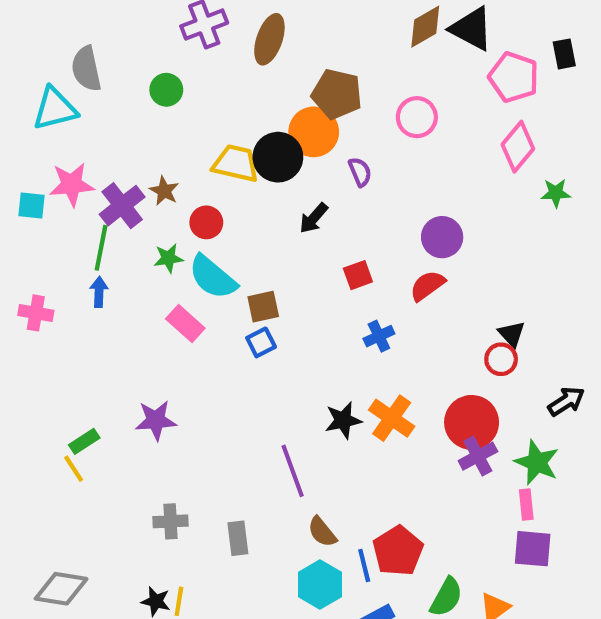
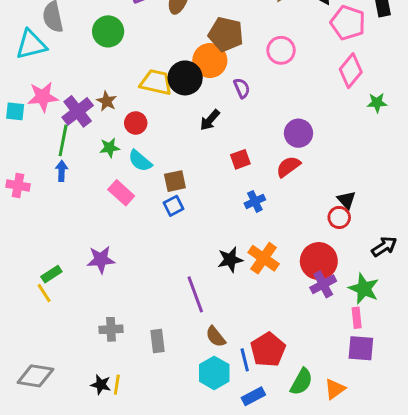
green circle: (166, 90) -> (108, 31), size x1.4
cyan semicircle: (213, 277) -> (140, 161), size x0.7

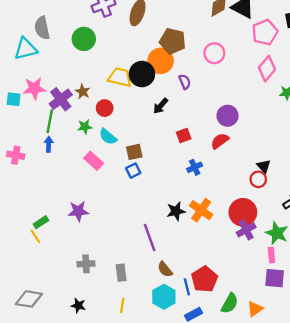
pink pentagon: (348, 23) -> (265, 32), turned 30
yellow line: (117, 385) -> (122, 306), moved

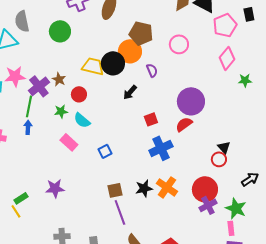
purple circle: (228, 116) -> (191, 101), size x1.4
brown square: (134, 152) -> (115, 190), moved
blue cross: (195, 167) -> (161, 148), size x1.6

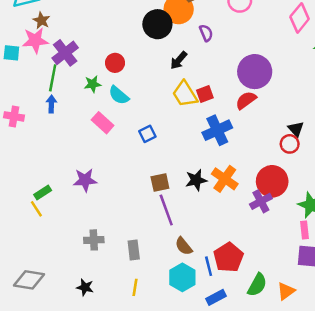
yellow trapezoid: (93, 66) -> (185, 94), moved, turned -135
brown star: (59, 79) -> (41, 20), moved
purple cross: (208, 205) -> (261, 201), moved

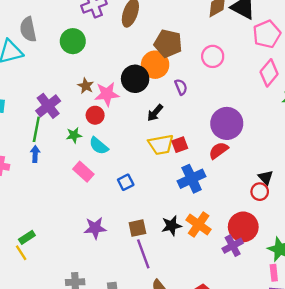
brown star: (41, 20) -> (86, 86), moved
pink star: (35, 40) -> (107, 94), moved
yellow trapezoid: (185, 94) -> (161, 145), turned -68
purple star: (85, 180) -> (95, 228), moved

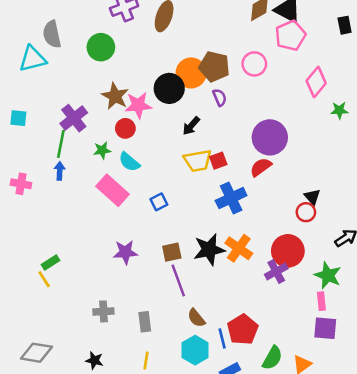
pink pentagon: (267, 34) -> (290, 36), moved
brown pentagon: (168, 44) -> (214, 67), moved
brown star: (86, 86) -> (115, 96), size x1.5
pink rectangle: (83, 172) -> (112, 190), size x1.4
black star: (172, 226) -> (209, 250), size x1.4

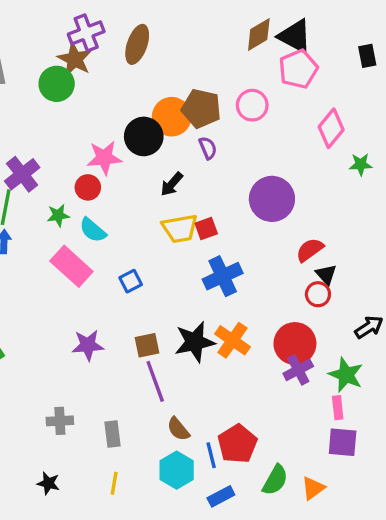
brown star: (115, 96) -> (75, 59), moved
red semicircle: (261, 167) -> (310, 250), moved
purple cross: (276, 272) -> (298, 370), moved

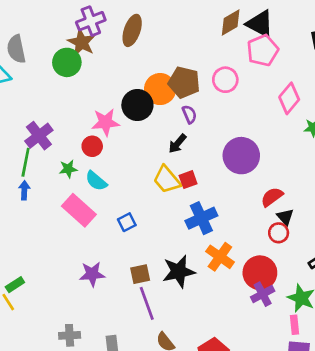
black arrow: (172, 184) -> (177, 144), moved
yellow trapezoid: (180, 228) -> (167, 180), turned 60
orange cross: (232, 340) -> (220, 257), moved

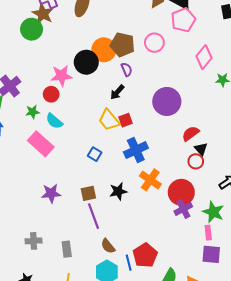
blue square: (127, 222) -> (95, 154), moved, turned -32
black star: (179, 271) -> (118, 191), size x0.7

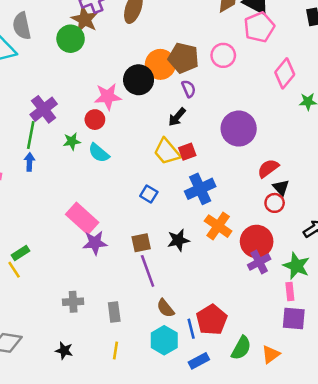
pink rectangle: (41, 144) -> (82, 218), moved

